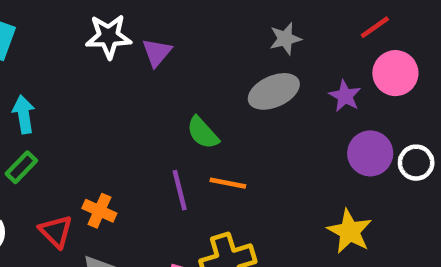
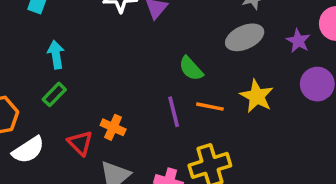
yellow star: (350, 231) -> (257, 96), moved

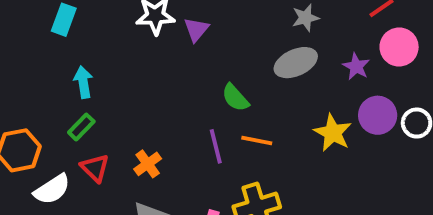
yellow star: (257, 96) -> (333, 133), moved
orange cross: (113, 127) -> (148, 164), turned 30
red triangle: (80, 143) -> (95, 168), moved

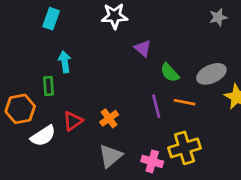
purple triangle: (196, 29) -> (143, 48), moved, turned -30
gray ellipse: (296, 63) -> (211, 74), moved
green rectangle: (81, 127) -> (48, 86), moved, turned -48
red triangle: (95, 168) -> (73, 121), turned 40

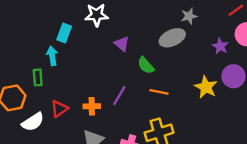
cyan rectangle: (51, 19) -> (64, 33), moved
gray ellipse: (211, 74) -> (172, 38), moved
purple line: (156, 106) -> (119, 95), moved, turned 45
orange cross: (109, 118) -> (92, 106), turned 35

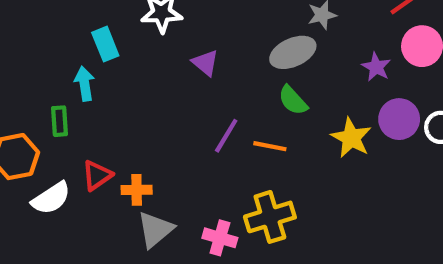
cyan rectangle: (64, 33) -> (105, 44), turned -42
green semicircle: (146, 65) -> (293, 100), moved
purple line: (119, 95) -> (226, 136), moved
orange cross: (92, 106) -> (137, 190), moved

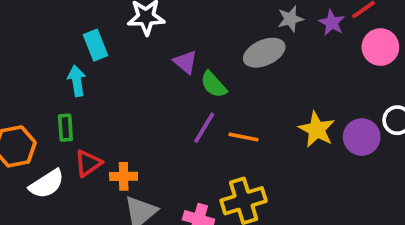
purple star: (376, 67) -> (332, 23), moved
green semicircle: (293, 100) -> (214, 85), moved
purple circle: (399, 119) -> (362, 137), moved
green rectangle: (59, 121) -> (65, 128), moved

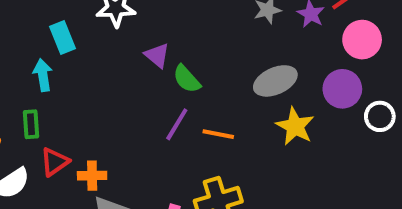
gray ellipse: (264, 53) -> (275, 81), moved
purple circle: (362, 137) -> (342, 89), moved

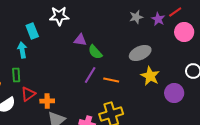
purple triangle: (157, 55) -> (80, 40), turned -32
purple circle: (342, 89) -> (174, 93), moved

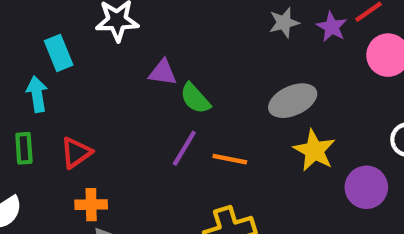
red triangle: (28, 94) -> (76, 153), moved

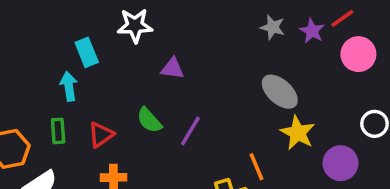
gray star: (284, 23) -> (273, 27), turned 30
green semicircle: (195, 98) -> (149, 120), moved
gray ellipse: (293, 101) -> (280, 92), turned 66
orange line: (230, 159) -> (257, 167), moved, turned 56

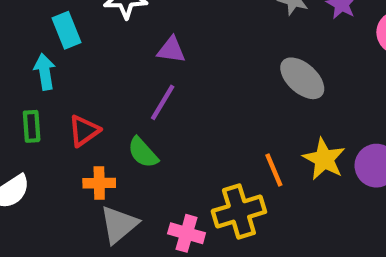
green semicircle: (149, 120) -> (143, 153), moved
purple line: (190, 131) -> (163, 102), moved
yellow star: (298, 133) -> (324, 159), moved

